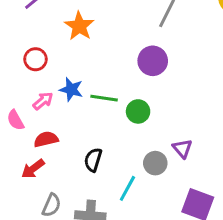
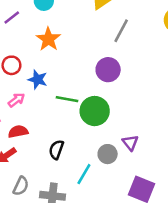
blue star: (71, 89) -> (38, 80), moved
green circle: (138, 111) -> (95, 111), size x1.5

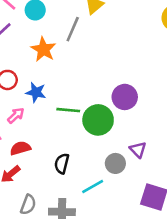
gray line: (121, 31) -> (73, 29), moved
purple circle: (108, 70) -> (125, 97), moved
cyan line: (84, 174) -> (93, 186), turned 35

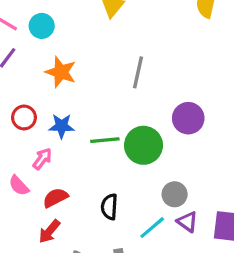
gray line: (73, 29) -> (138, 72), moved
purple circle: (125, 97) -> (188, 118), moved
purple triangle: (138, 150) -> (187, 222), moved

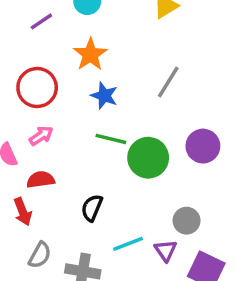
red circle: (24, 117) -> (37, 88), size x1.5
blue star: (62, 126) -> (104, 96), moved
gray circle: (175, 194) -> (187, 221), moved
red arrow: (49, 231) -> (23, 212), turned -80

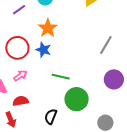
gray line: (168, 82) -> (106, 45), moved
blue star: (104, 96) -> (43, 50), moved
green circle: (148, 158) -> (77, 99), moved

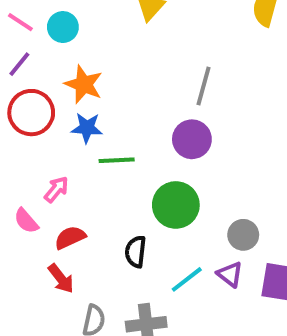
red circle: (17, 48) -> (31, 113), moved
green line: (61, 77) -> (117, 160), moved
purple circle: (114, 79) -> (192, 139), moved

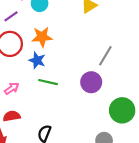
orange star: (84, 84) -> (42, 37), turned 30
green circle: (176, 205) -> (122, 110), moved

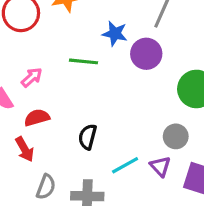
blue star: (37, 60) -> (115, 34), moved

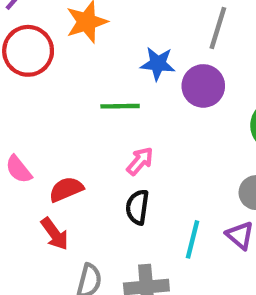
pink arrow: (32, 77) -> (140, 161), moved
cyan line: (125, 165) -> (192, 239), turned -40

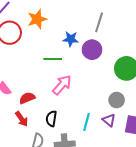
pink arrow: (140, 161) -> (62, 85), size x1.5
black semicircle: (137, 207) -> (51, 119), moved

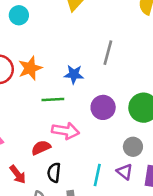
orange star: (37, 19) -> (30, 68), moved
purple circle: (92, 50) -> (103, 107), moved
pink arrow: (62, 85) -> (65, 131), turned 60
red semicircle: (27, 98) -> (41, 148), moved

